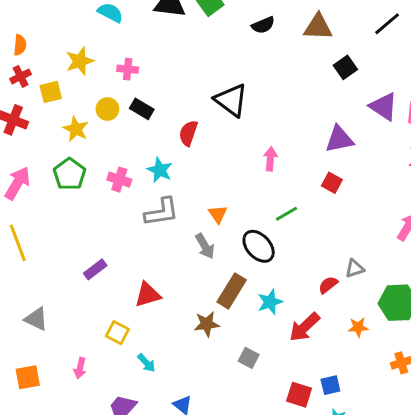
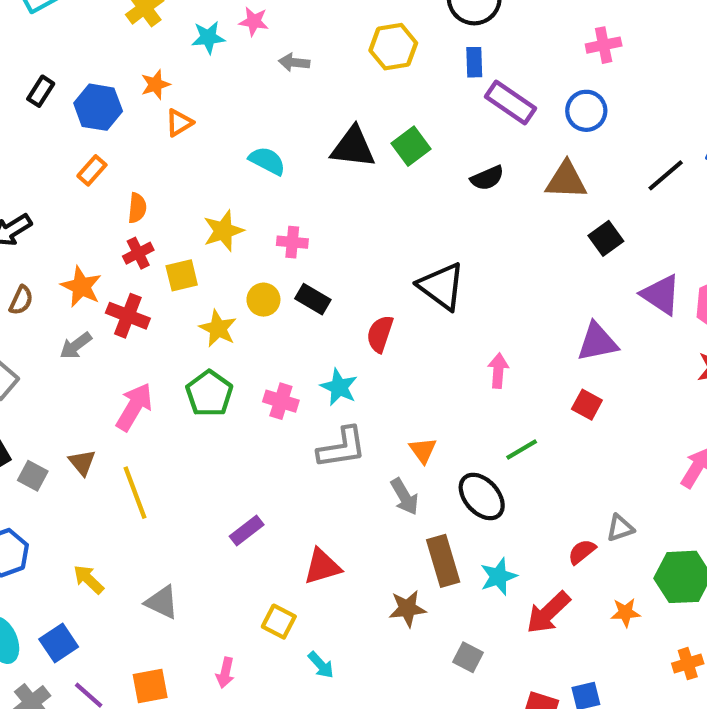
brown rectangle: (232, 291) -> (443, 561), turned -48

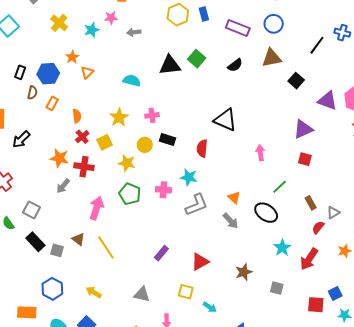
blue rectangle: (474, 62) -> (204, 14), moved
brown semicircle: (21, 300) -> (32, 93), moved
brown rectangle: (443, 561) -> (311, 203), moved, size x0.6
gray triangle: (162, 602) -> (142, 294), moved

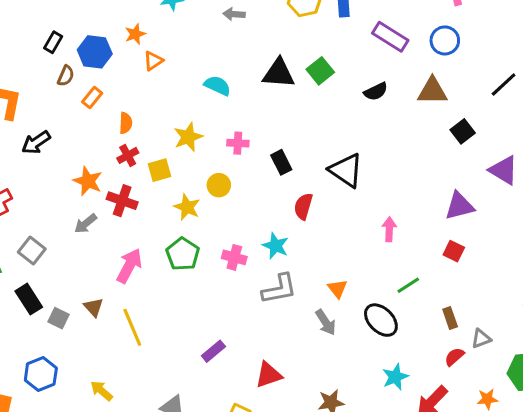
black rectangle: (167, 139) -> (281, 162), moved, turned 35

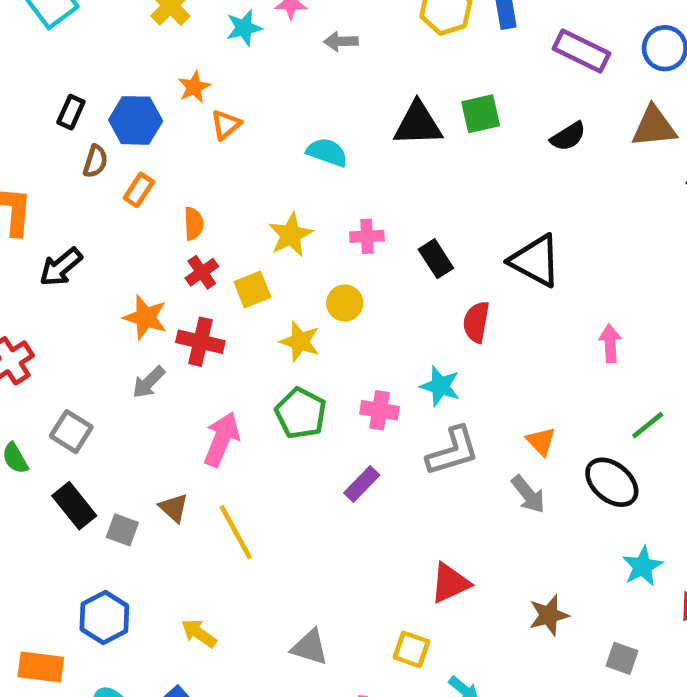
green square: (320, 71) -> (481, 114), turned 32
purple rectangle: (213, 351) -> (362, 484), moved

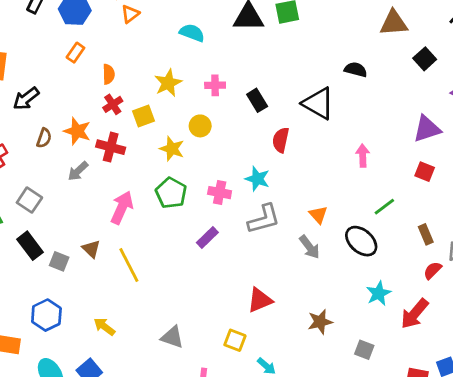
black semicircle: (568, 136) -> (356, 70), moved, turned -135
brown semicircle: (95, 161) -> (44, 138), moved

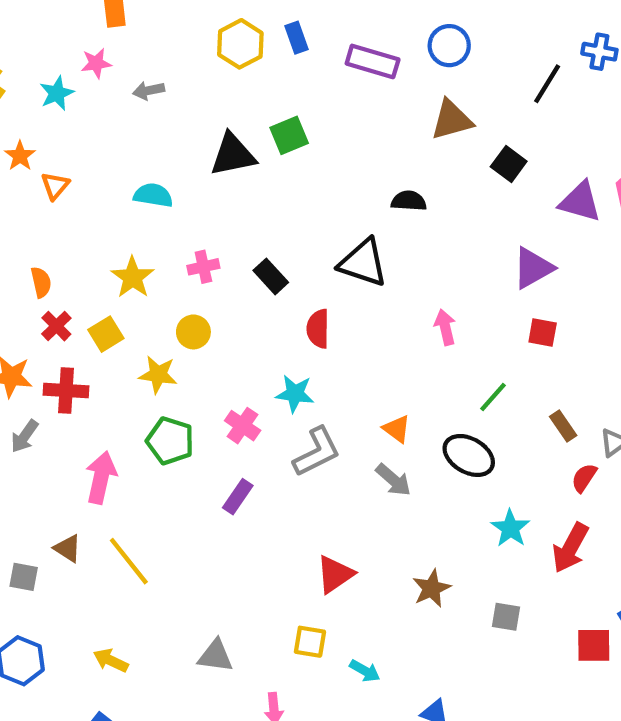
pink cross: (220, 193) -> (243, 426), turned 35

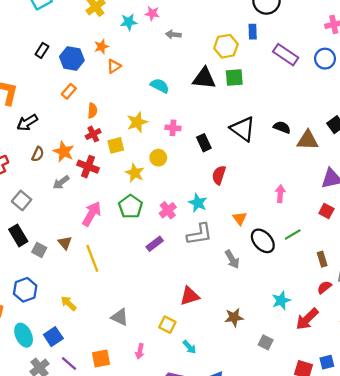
yellow hexagon: (240, 44) -> (226, 46), moved
brown triangle: (452, 120) -> (308, 140), moved
black triangle: (363, 263) -> (243, 129), moved
orange triangle: (397, 429) -> (240, 218), moved
black ellipse: (469, 455) -> (263, 241), moved

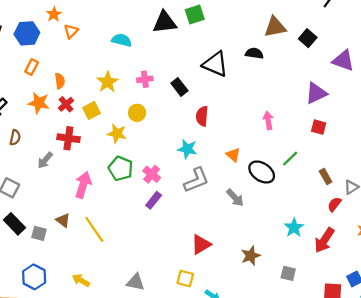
brown triangle: (308, 140) -> (275, 27), moved
orange star: (64, 152) -> (39, 103), moved
pink cross: (168, 210) -> (152, 174), moved

